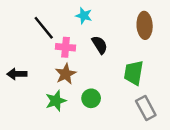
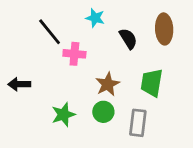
black semicircle: (100, 45) -> (128, 39), moved
brown star: (66, 74) -> (108, 84), moved
gray rectangle: (146, 108) -> (138, 123), moved, turned 35

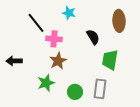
black semicircle: (128, 39) -> (93, 37), moved
brown star: (108, 84) -> (58, 61), moved
green circle: (103, 112) -> (75, 92), moved

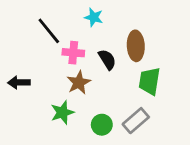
brown ellipse: (119, 21) -> (136, 46), moved
black semicircle: (93, 37) -> (107, 59), moved
gray rectangle: (100, 89) -> (136, 121), turned 42

